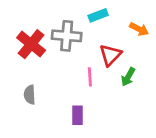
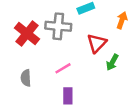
orange arrow: (139, 29) -> (122, 20), turned -98
pink line: (90, 77) -> (63, 68), moved, turned 63

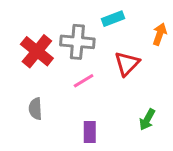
green arrow: (112, 62) -> (147, 120), moved
pink line: (63, 68) -> (84, 81), moved

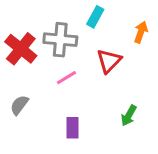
cyan rectangle: (113, 19) -> (95, 17), turned -40
gray semicircle: (35, 109) -> (19, 105), turned 40

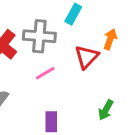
orange arrow: (141, 32) -> (110, 39), moved

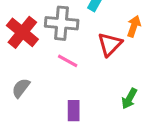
pink line: (45, 73) -> (68, 61), turned 60

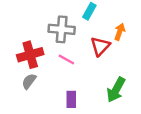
red cross: (22, 32) -> (30, 55), moved, turned 35
green arrow: (129, 99) -> (116, 90), size x1.5

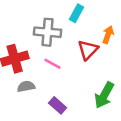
gray semicircle: (29, 81) -> (26, 86), moved, turned 42
purple rectangle: (71, 99) -> (58, 105), turned -49

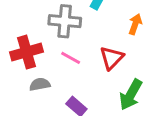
red triangle: (88, 50) -> (112, 58), moved

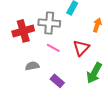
red cross: (27, 52) -> (23, 31), moved

